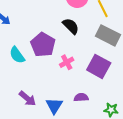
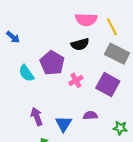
black semicircle: (71, 26) -> (80, 44), turned 120
purple arrow: (27, 98) -> (37, 117), turned -150

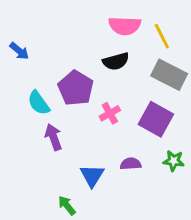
purple arrow: (37, 117) -> (53, 137), moved
green star: (120, 128) -> (174, 161), moved

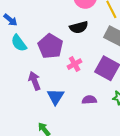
cyan semicircle: (39, 103) -> (19, 43), moved
blue triangle: (92, 176) -> (56, 97), moved

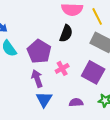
black semicircle: (79, 27) -> (66, 33), turned -54
purple arrow: (35, 81) -> (37, 78), moved

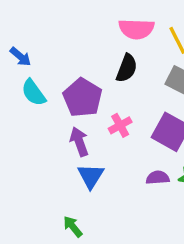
purple semicircle: (76, 102) -> (158, 178), moved

